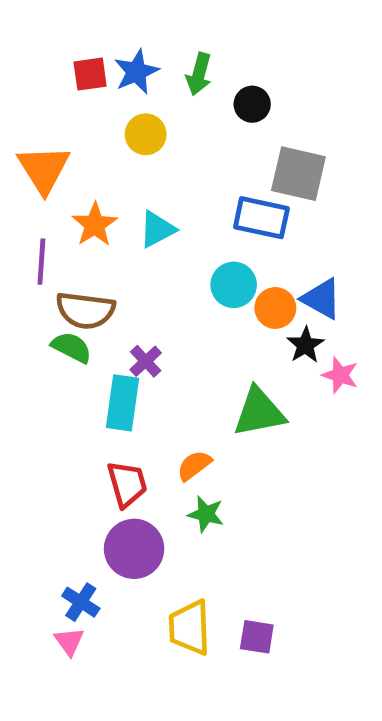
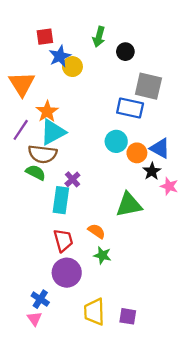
blue star: (136, 72) -> (60, 56), moved
cyan triangle: (157, 229) -> (53, 132), moved, size x1.4
purple line: (41, 262) -> (21, 130), turned 30
orange semicircle: (194, 465) -> (97, 231), turned 72

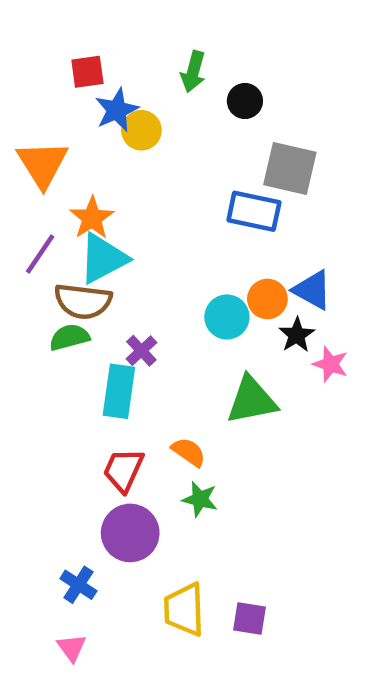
cyan circle: (116, 141) -> (227, 317), moved
green semicircle: (36, 172) -> (69, 337), turned -42
red trapezoid: (63, 240) -> (123, 470), turned -140
pink triangle: (34, 319) -> (72, 648), moved

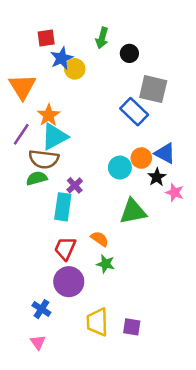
blue rectangle: (254, 211) -> (134, 112), turned 32

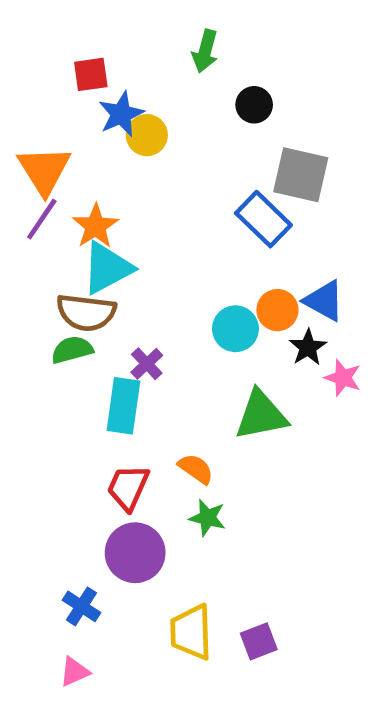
green arrow: (102, 38) -> (205, 51), moved
purple line: (21, 134) -> (42, 219), moved
purple square: (132, 327) -> (259, 641), turned -30
pink triangle: (38, 342) -> (74, 672), turned 42

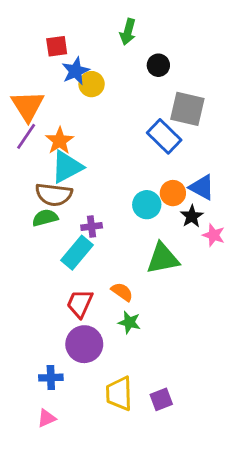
purple cross: (147, 364) -> (92, 226), turned 36
cyan rectangle: (123, 406) -> (77, 253), turned 32
blue cross: (81, 606) -> (51, 378), turned -35

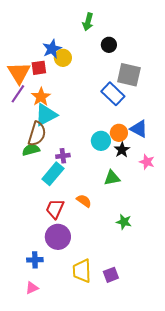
red square: (57, 46) -> (39, 68), moved
brown semicircle: (54, 195) -> (37, 134), turned -80
black star: (192, 216) -> (122, 150), moved
green triangle: (163, 258) -> (112, 178), size x0.7
green star: (129, 322) -> (124, 222), moved

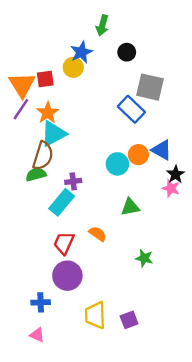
blue star: (52, 49) -> (81, 52), moved
black star: (122, 150) -> (176, 174), moved
pink triangle: (32, 288) -> (37, 335), turned 48

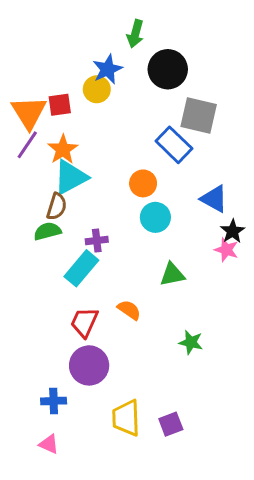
black circle: (127, 52) -> (168, 69), size x1.6
orange circle: (138, 155) -> (143, 183), moved
brown semicircle: (43, 156) -> (57, 207), size x0.7

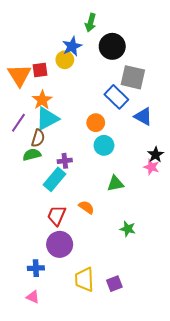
purple line: (27, 145) -> (18, 123), moved
blue triangle: (214, 199) -> (143, 116), moved

